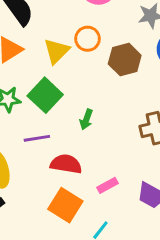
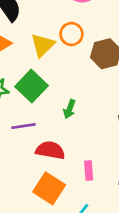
pink rectangle: (107, 185) -> (89, 170), turned -66

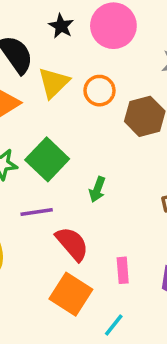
yellow triangle: (43, 45) -> (54, 83), moved
red semicircle: (50, 150) -> (72, 244), turned 40

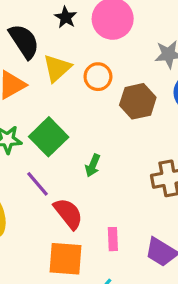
purple line: (37, 212) -> (37, 184), turned 56
orange square: (71, 294) -> (66, 259), turned -30

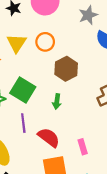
brown hexagon: (138, 101) -> (66, 69), moved
purple line: (37, 184) -> (23, 123), turned 48

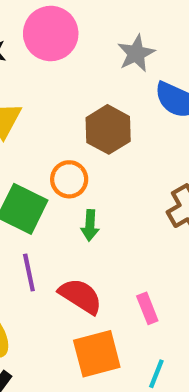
orange circle: (45, 42) -> (69, 179), moved
brown hexagon: (66, 69) -> (108, 129), moved

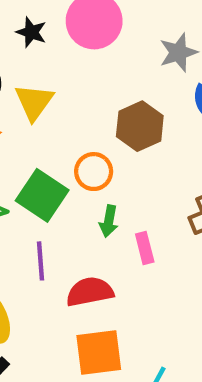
red semicircle: (80, 296) -> (90, 292), turned -51
pink rectangle: (147, 308) -> (145, 248), moved

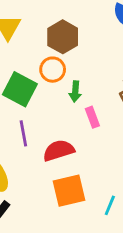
brown hexagon: (140, 126) -> (63, 37), moved
green arrow: (109, 221) -> (75, 91), moved

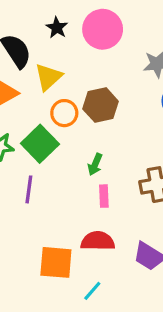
orange circle: (53, 70) -> (64, 113), moved
red semicircle: (59, 150) -> (98, 241), moved

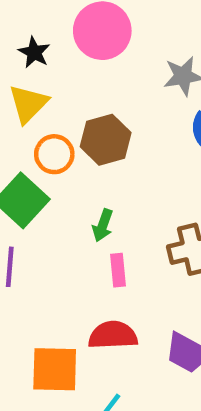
black star: (57, 28) -> (34, 52), moved

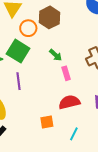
green arrow: (103, 225) -> (56, 55), turned -56
orange square: (55, 369) -> (47, 122), size x0.6

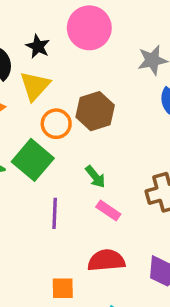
pink rectangle: (66, 73) -> (108, 211), turned -48
purple line: (19, 81) -> (55, 213), moved

